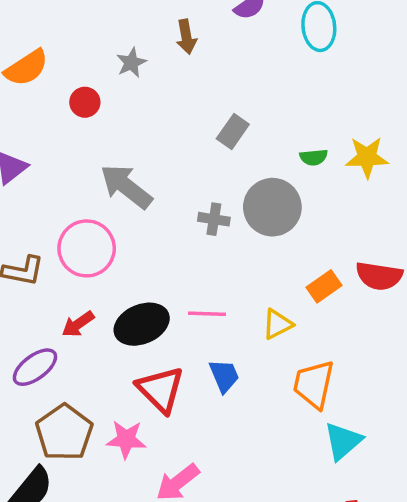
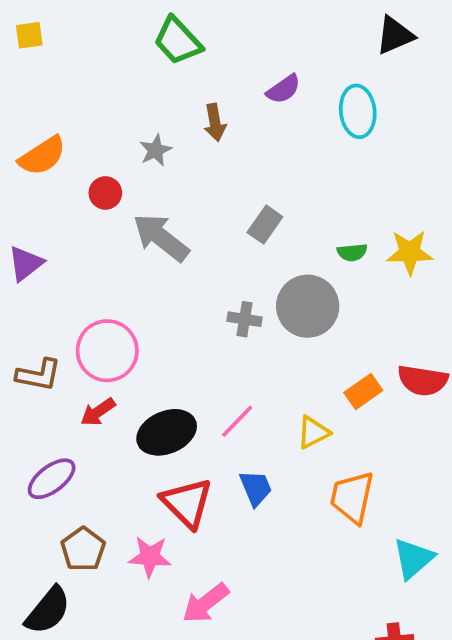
gray arrow: (126, 187) -> (161, 238), moved
pink line: (207, 314) -> (237, 421), turned -48
red arrow: (78, 324) -> (98, 412), moved
brown pentagon: (64, 432) -> (83, 549), size x0.7
cyan triangle: (343, 441) -> (413, 559), moved

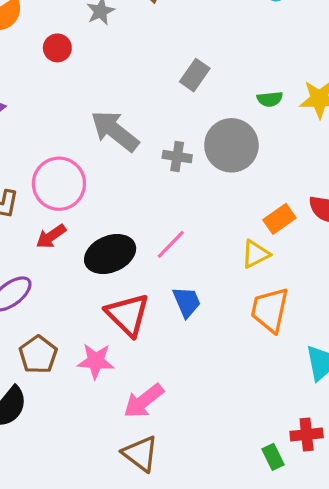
gray arrow: (161, 238) -> (115, 131), moved
yellow triangle: (313, 432) -> (255, 254), moved

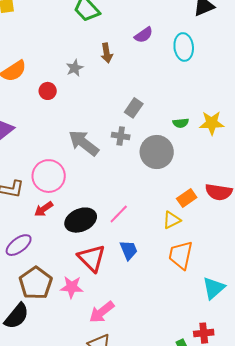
gray cross: (177, 157) -> (121, 136), moved
brown pentagon: (38, 355) -> (36, 283), size x1.4

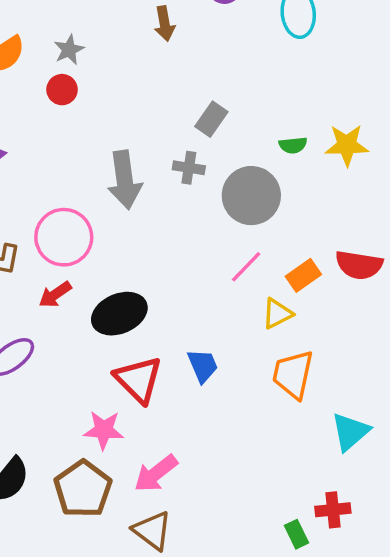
gray star: (75, 68) -> (69, 50), moved
gray arrow: (84, 143) -> (125, 180), turned -136
pink line: (119, 214) -> (246, 267), moved
brown pentagon: (36, 283) -> (83, 489), moved

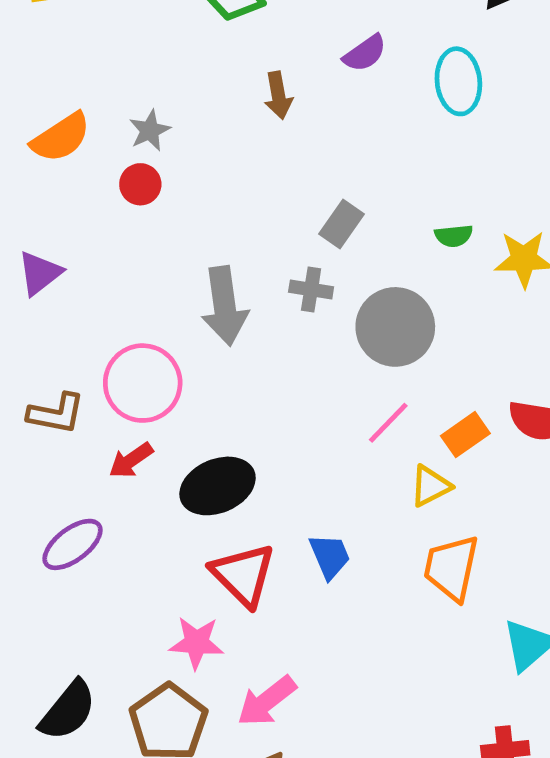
green semicircle: (293, 145) -> (454, 236), moved

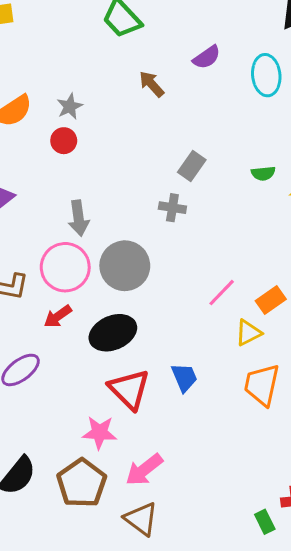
brown arrow: (278, 95) -> (152, 84), turned 148
gray arrow: (225, 306) -> (79, 218), moved, size x0.7
gray circle: (395, 327) -> (125, 266), moved

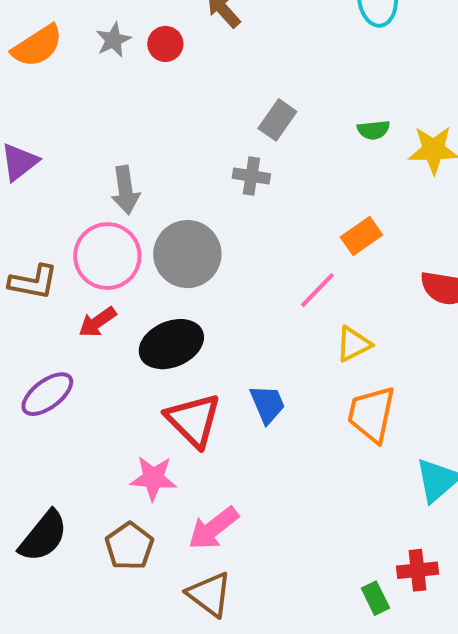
red circle: (64, 141) -> (165, 44), moved
orange rectangle: (271, 300) -> (361, 236), moved
brown pentagon: (82, 483) -> (129, 546), size x0.7

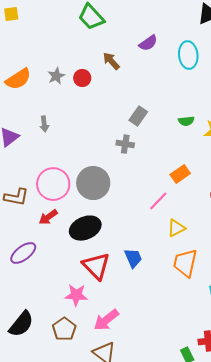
gray arrow: (125, 190) -> (44, 124), moved, size x0.7

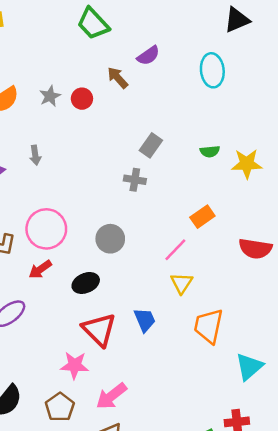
purple semicircle: (148, 43) -> (148, 56), moved
gray circle: (93, 183) -> (110, 239), moved, size x0.7
black ellipse: (85, 228) -> (86, 283), size x0.7
yellow triangle: (176, 228) -> (182, 283), moved, turned -30

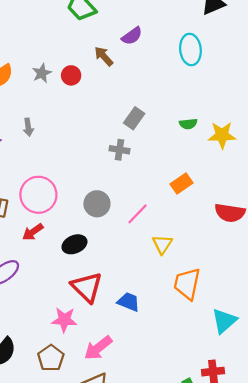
pink line: (175, 250) -> (138, 214), moved
blue trapezoid: (145, 320) -> (129, 302), moved, turned -45

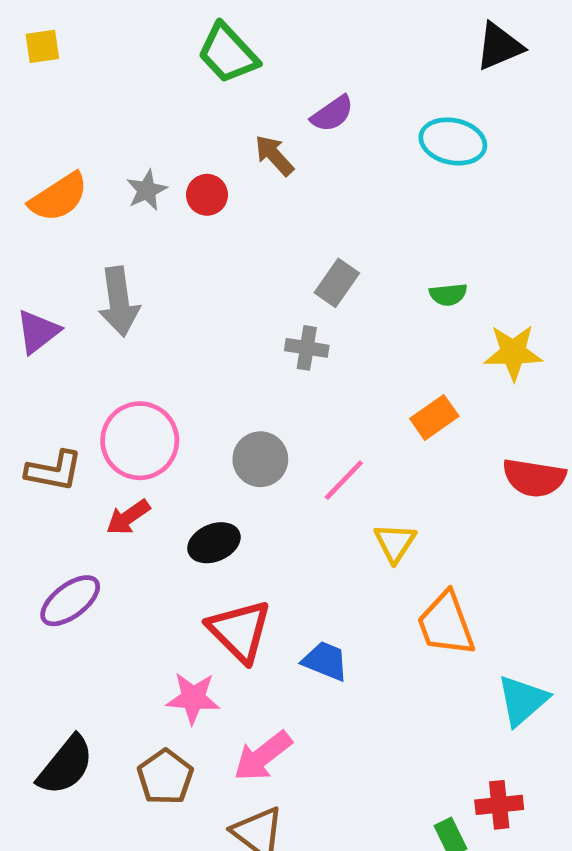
cyan ellipse: (190, 49) -> (453, 141), turned -72
gray arrow: (28, 127) -> (119, 302), size x1.8
yellow star: (222, 135) -> (513, 353), moved
orange trapezoid: (187, 284) -> (446, 624), turned -32

